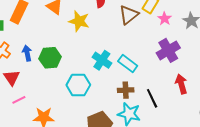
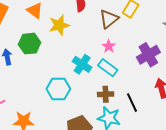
pink star: (165, 19) -> (109, 46), moved
yellow star: (79, 21) -> (59, 25), turned -30
green hexagon: (50, 58) -> (30, 44), moved

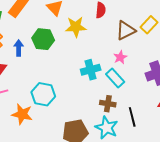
cyan cross: (82, 64) -> (91, 70), turned 30
cyan hexagon: (58, 89) -> (43, 94), moved

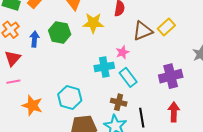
pink star: (120, 57) -> (122, 52), moved
cyan hexagon: (43, 94) -> (70, 97), moved

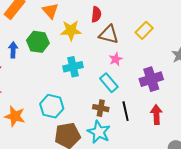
brown triangle: (143, 31) -> (109, 34), moved, turned 40
pink star: (122, 52) -> (116, 59), moved
cyan cross: (104, 67) -> (73, 67), moved
black line: (142, 118) -> (126, 111), moved

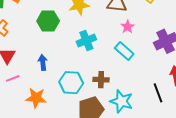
blue arrow: (13, 50) -> (43, 62), moved
brown cross: (101, 108) -> (101, 80), moved
black line: (126, 111) -> (158, 93), moved

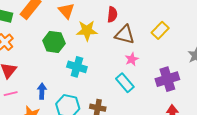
cyan cross: (86, 40) -> (77, 67), moved, turned 30
blue arrow: (43, 62) -> (42, 91), moved

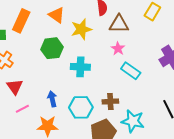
pink star: (132, 59) -> (118, 49), moved

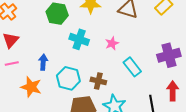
pink star: (118, 49) -> (112, 43), moved
cyan rectangle: (131, 71) -> (132, 67), moved

